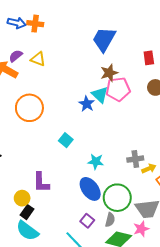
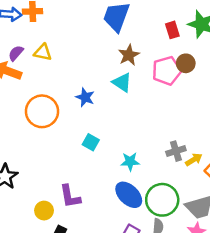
pink pentagon: (118, 89) -> (167, 71), moved
blue star: (87, 104) -> (85, 97), moved
yellow circle: (22, 198) -> (44, 211), moved

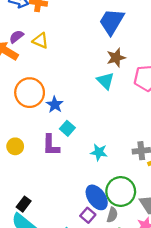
blue star: (85, 97) -> (55, 105), moved
blue ellipse: (129, 195) -> (97, 197), moved
purple L-shape: (70, 196) -> (51, 145), moved
yellow circle: (44, 211) -> (15, 146), moved

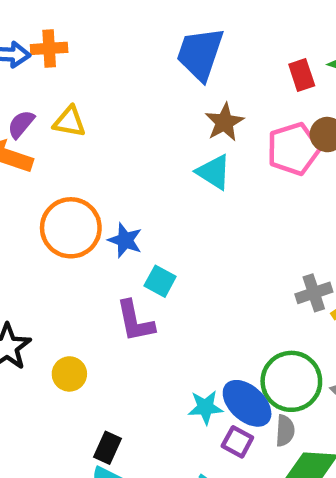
yellow circle: (15, 146) -> (69, 374), moved
cyan star: (99, 152) -> (205, 407), moved

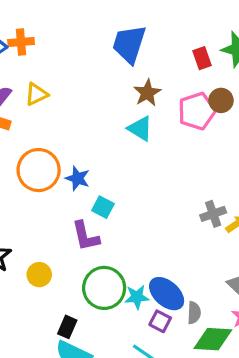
yellow triangle: (69, 122) -> (36, 94), turned -35
green circle: (291, 381) -> (104, 288), moved

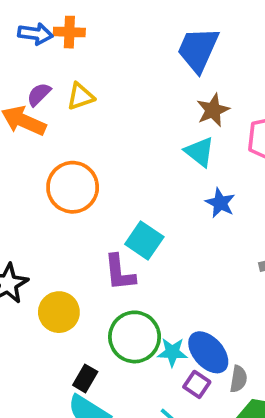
blue star: (78, 178) -> (220, 203), moved
cyan square: (103, 207) -> (144, 240), size x1.4
yellow circle: (39, 275) -> (59, 312), size x1.4

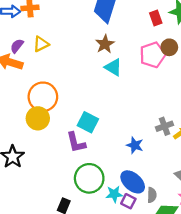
brown star: (213, 110) -> (105, 44), moved
blue star: (220, 203) -> (135, 145), moved
yellow circle: (59, 312) -> (38, 118), moved
cyan star: (172, 352) -> (114, 194), moved

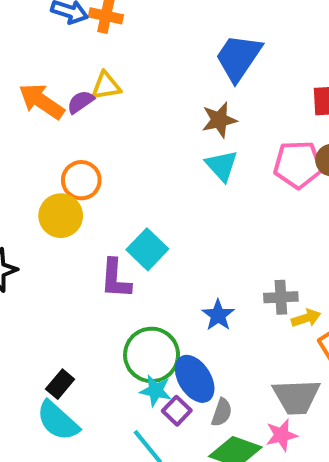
purple semicircle: (17, 46) -> (81, 102), moved
orange circle: (43, 97) -> (81, 180), size x0.7
green circle: (89, 178) -> (152, 355), moved

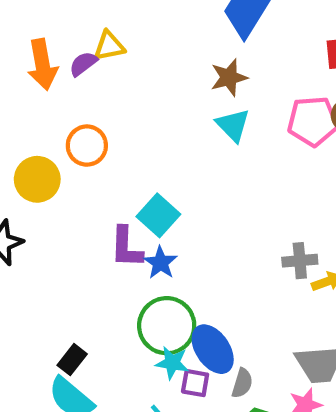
orange arrow: (42, 101) -> (42, 64), turned -132
yellow circle: (61, 216) -> (37, 179), moved
blue star: (218, 315) -> (160, 263), moved
purple square: (177, 411) -> (195, 383), turned -32

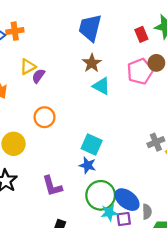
purple semicircle: (83, 64) -> (38, 76), moved
orange circle: (87, 146) -> (44, 117), moved
cyan square: (158, 215) -> (92, 145), moved
purple L-shape: (126, 247) -> (52, 186), moved

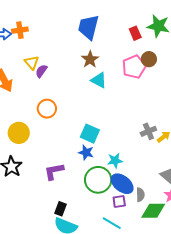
yellow triangle: (28, 67) -> (32, 63), turned -42
purple L-shape: (52, 186) -> (54, 171), turned 95
cyan star: (109, 213) -> (115, 161), moved

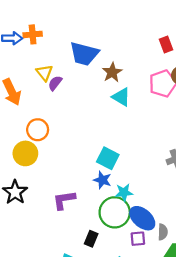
blue trapezoid: (88, 27) -> (84, 54), moved, turned -92
orange circle: (47, 109) -> (38, 130), moved
cyan star: (115, 161) -> (124, 192), moved
black rectangle: (61, 209) -> (91, 239), moved

